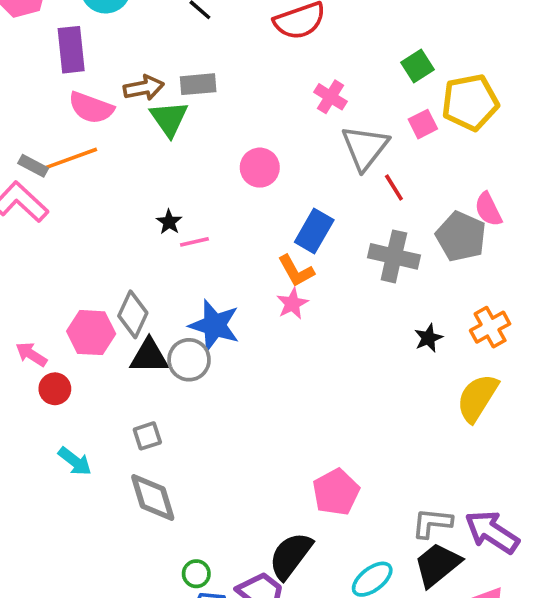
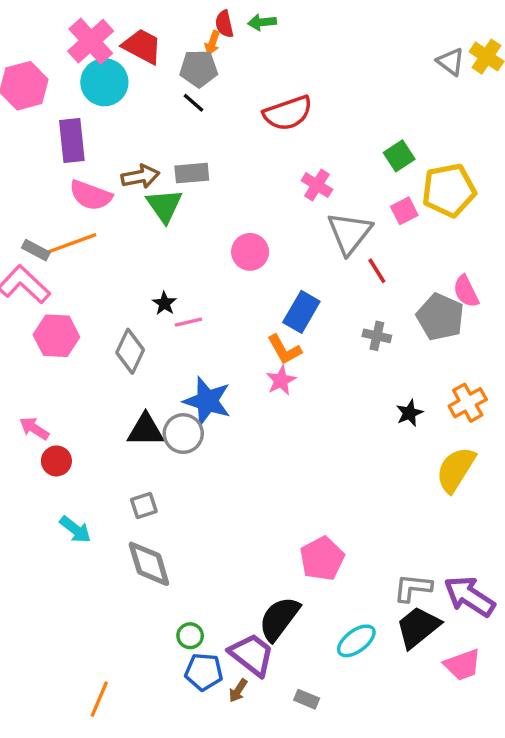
gray cross: (394, 256) -> (377, 336), size x0.6
gray diamond: (133, 314) -> (130, 351), moved
pink hexagon: (91, 333) -> (56, 336), moved

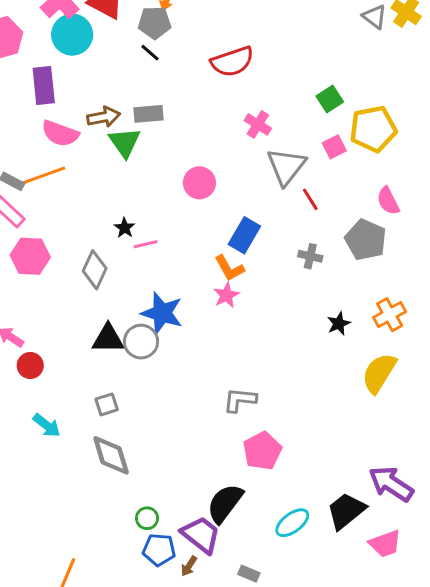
pink semicircle: (466, 291) -> (388, 201), moved
gray L-shape: (413, 588) -> (240, 400), moved

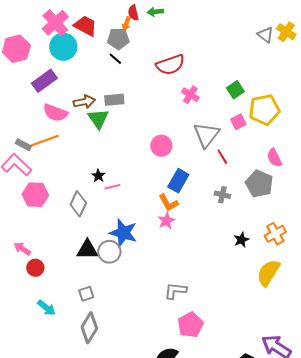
purple rectangle: (44, 86) -> (44, 81), turned 60
pink cross: (258, 124) -> (190, 95), moved
pink circle: (199, 183) -> (161, 146), moved
gray diamond: (111, 455) -> (89, 328), turned 48

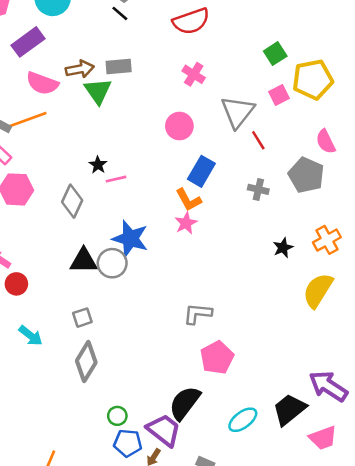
pink cross: (190, 95) -> (194, 74), moved

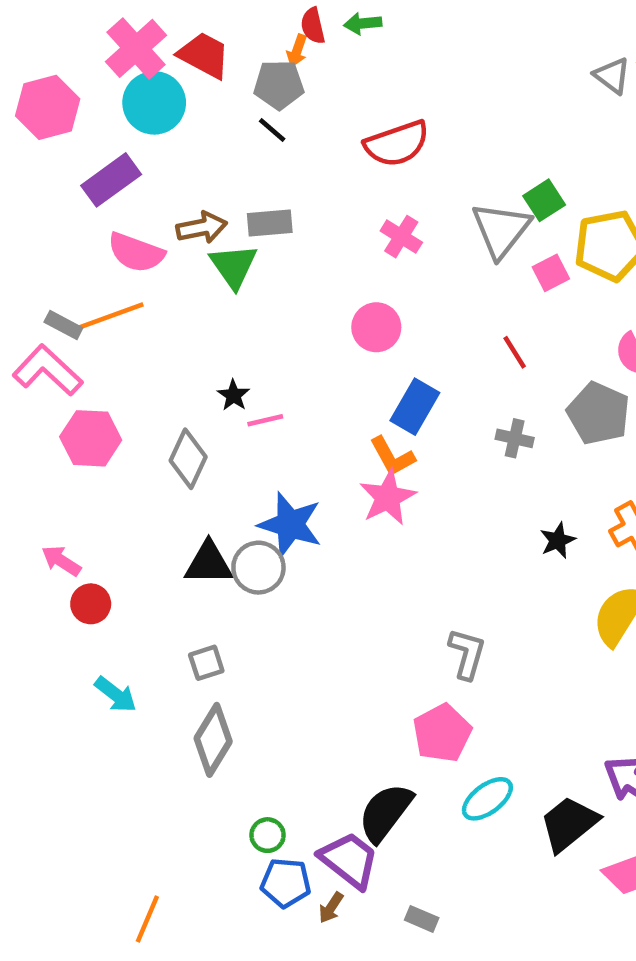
gray triangle: (238, 112) -> (501, 230), moved
pink star: (186, 223) -> (388, 497), size x1.4
gray L-shape: (198, 314) -> (467, 654), moved, turned 100
cyan ellipse: (243, 420) -> (487, 799), moved

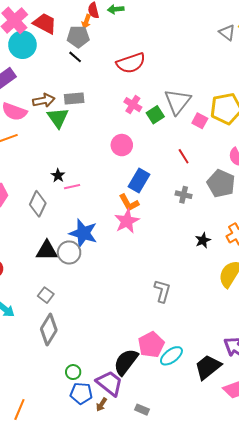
green square: (544, 200) -> (155, 115), moved
pink square: (551, 273) -> (200, 121), turned -35
gray square: (206, 663) -> (46, 295), turned -35
pink pentagon: (442, 733) -> (151, 345), moved

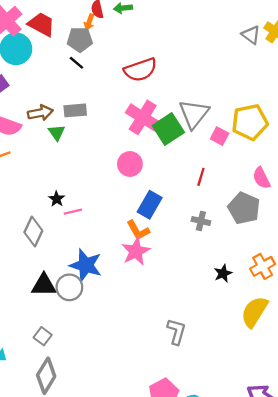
pink cross: (133, 105) -> (143, 117), size x1.6
green square: (155, 115) -> (168, 129), size x1.5
green triangle: (58, 118) -> (57, 133), size x0.7
red line: (184, 156) -> (201, 177), turned 49

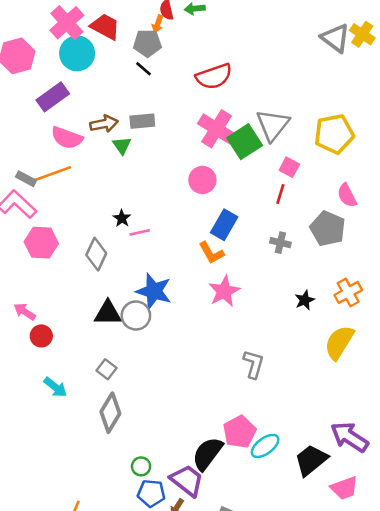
gray triangle: (251, 35) -> (335, 38), size x1.4
pink square: (220, 136) -> (289, 167), moved
pink star: (136, 251) -> (224, 291), moved

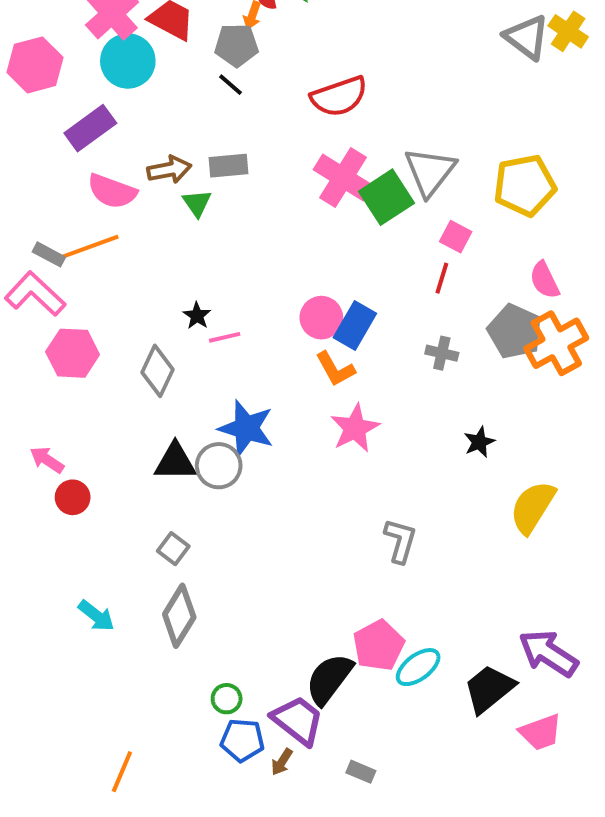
pink circle: (202, 180) -> (321, 318), moved
orange cross: (348, 292) -> (556, 343), moved, size x1.4
cyan arrow: (55, 387) -> (96, 616), moved

